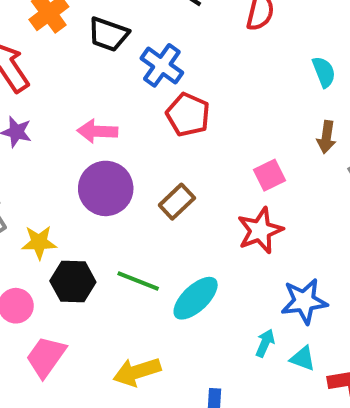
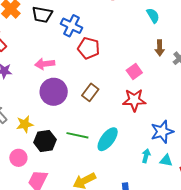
red star: (260, 231) -> (134, 100), turned 30

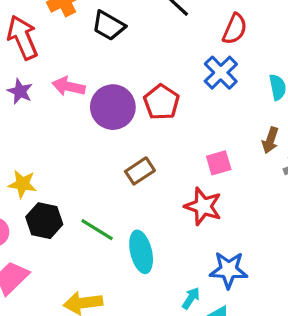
blue cross: (72, 26) -> (221, 73), moved
pink arrow: (45, 64) -> (69, 86), moved
purple circle: (54, 92) -> (113, 107), moved
cyan ellipse: (108, 139) -> (141, 252), turned -70

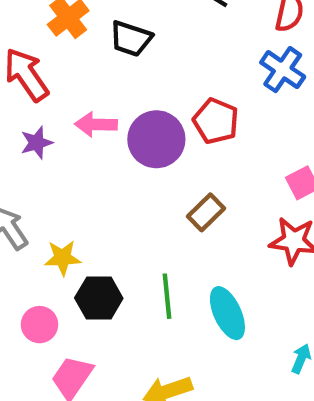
purple star: (20, 91) -> (37, 143), turned -30
green line: (97, 230) -> (167, 296), turned 64

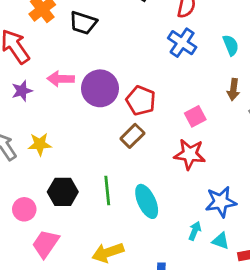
red pentagon: (216, 121) -> (141, 101), moved
yellow star: (62, 258) -> (40, 144), moved

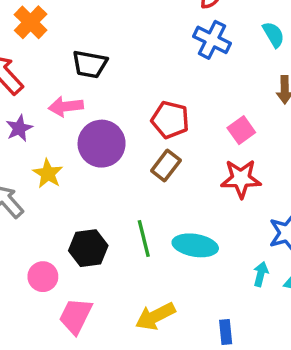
black trapezoid: (83, 23) -> (90, 64), moved
purple circle: (100, 88) -> (102, 144), moved
yellow star: (40, 144) -> (48, 174), moved, turned -30
cyan ellipse: (147, 201) -> (195, 245), turned -48

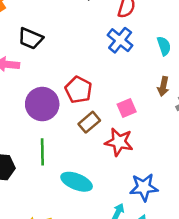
purple circle: (102, 144) -> (42, 104), moved
brown rectangle: (166, 166) -> (89, 122), moved
green line: (144, 239) -> (42, 152), moved

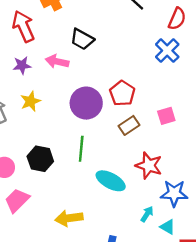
red star: (119, 142) -> (149, 166), moved

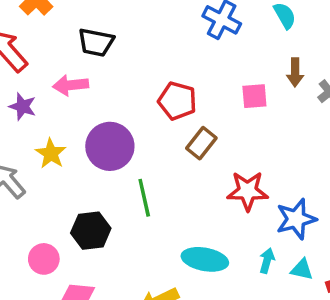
purple star: (22, 65) -> (23, 107), turned -30
purple circle: (86, 103) -> (110, 146), moved
pink square: (166, 116) -> (254, 96), moved, turned 30
cyan ellipse: (111, 181) -> (205, 259), moved

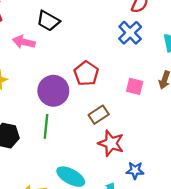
brown rectangle: (201, 143) -> (99, 115), moved
purple circle: (110, 146) -> (53, 91), moved
blue star: (296, 219) -> (135, 170), size x0.7

